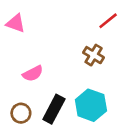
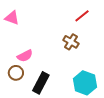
cyan hexagon: (91, 105) -> (85, 83), moved
brown circle: (21, 113) -> (16, 73), moved

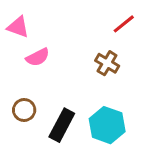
pink semicircle: (25, 56) -> (38, 57), moved
cyan hexagon: (85, 83) -> (107, 125), moved

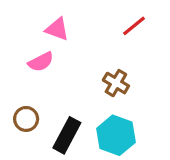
pink triangle: (18, 27) -> (57, 29), moved
brown cross: (107, 63) -> (116, 83), moved

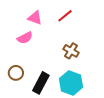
red line: (134, 26) -> (65, 16), moved

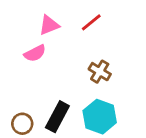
pink triangle: (35, 18) -> (49, 25), turned -42
brown circle: (16, 73) -> (22, 124), moved

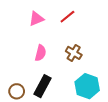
pink semicircle: (35, 53) -> (40, 53), moved, turned -49
cyan hexagon: (100, 117) -> (87, 86), moved

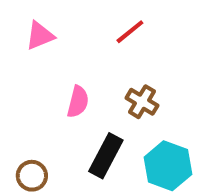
pink triangle: (36, 19) -> (40, 36), moved
black rectangle: (43, 86) -> (106, 156), moved

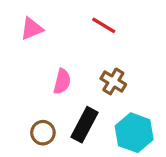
red line: (130, 32) -> (104, 25), turned 70
brown circle: (32, 176) -> (43, 133), moved

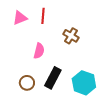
red line: (104, 25) -> (43, 16), moved, turned 63
brown cross: (113, 81) -> (71, 36), moved

